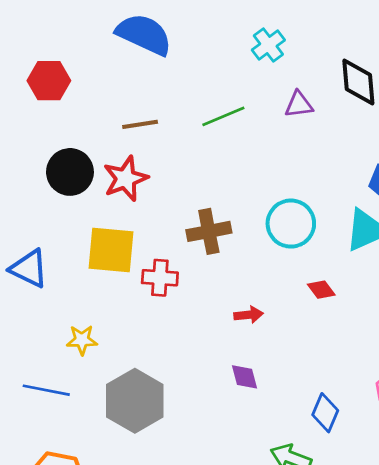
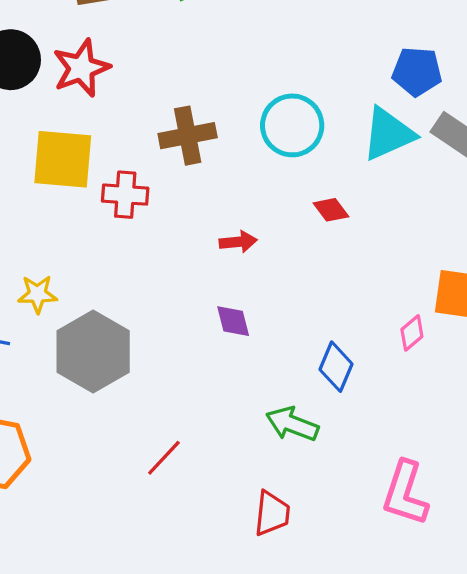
yellow star: (82, 340) -> (37, 294), moved

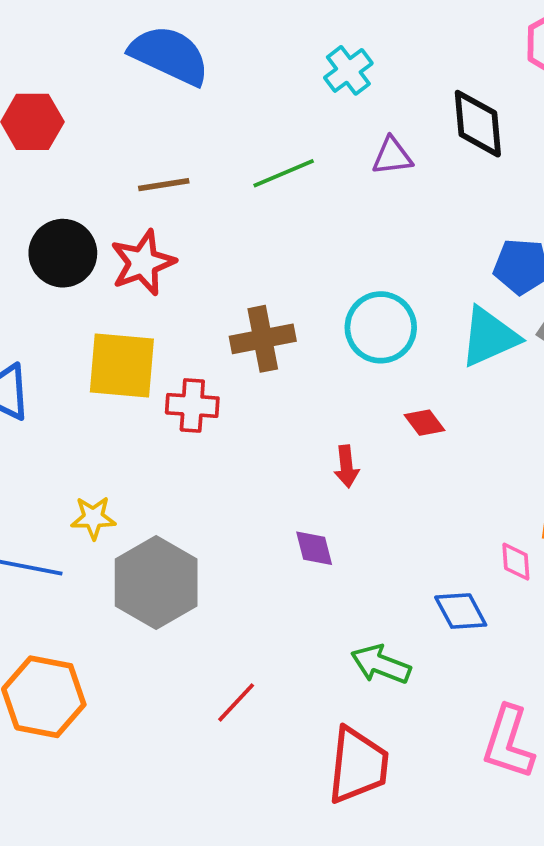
red arrow: (238, 242) -> (346, 466), moved, turned 90
pink diamond: (412, 333) -> (516, 562), turned -54
blue diamond: (336, 367) -> (461, 611), moved, turned -51
red trapezoid: (272, 513) -> (358, 765), size x1.5

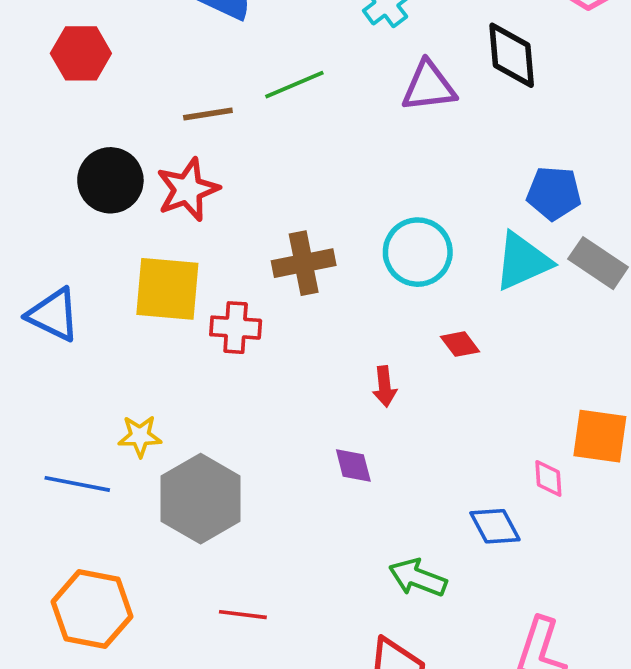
purple triangle: (392, 156) -> (429, 86), size x1.4
green line: (284, 173) -> (294, 85), moved
red line: (236, 702) -> (243, 615), moved, turned 54

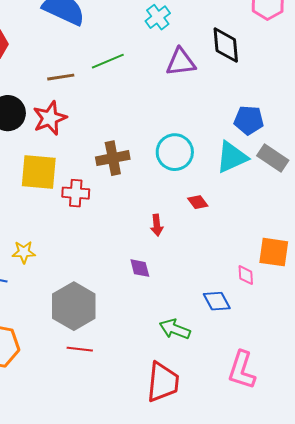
gray hexagon: (201, 499) -> (74, 306), moved

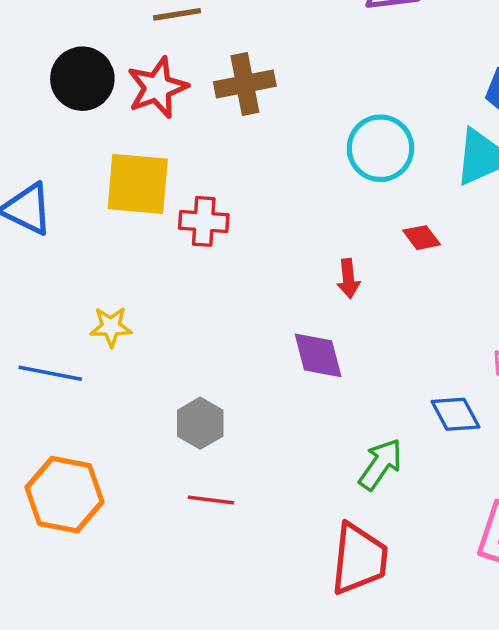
brown cross: (113, 158) -> (245, 84), moved
purple diamond: (140, 268) -> (318, 355), size x1.4
gray hexagon: (74, 306) -> (200, 423), size x0.6
green arrow: (175, 329) -> (380, 464), turned 104

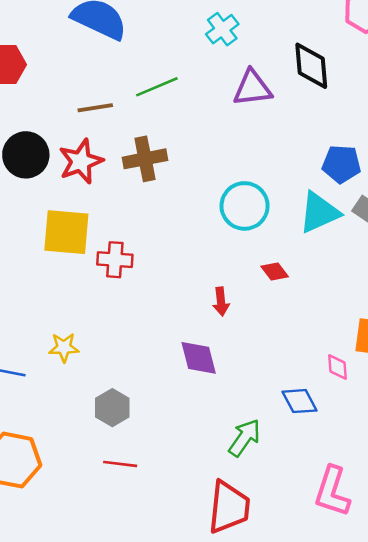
yellow star: (111, 327) -> (64, 347), moved

